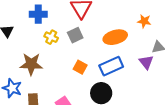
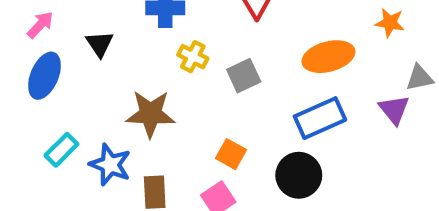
gray square: (75, 35) -> (244, 76), moved
orange square: (80, 67) -> (231, 154), moved

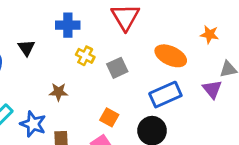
orange ellipse: (328, 57) -> (171, 56), turned 40
brown star: (150, 114) -> (58, 92), size x0.6

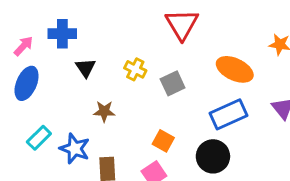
blue cross: (68, 25) -> (62, 34), moved
black triangle: (26, 48) -> (86, 68), moved

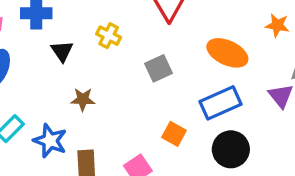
yellow cross: (135, 69) -> (109, 36), moved
orange square: (163, 141) -> (174, 134), moved
black circle: (213, 156) -> (231, 149), moved

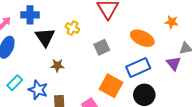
black triangle: (62, 51) -> (45, 37), size x1.5
orange square: (174, 134) -> (111, 86), size x1.6

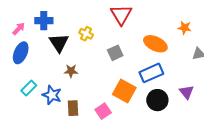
purple triangle: (174, 63) -> (187, 92), moved

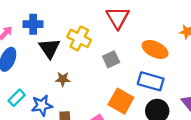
yellow cross: (86, 34) -> (79, 38), size x1.5
blue rectangle: (151, 73) -> (151, 81), turned 40
blue star: (52, 95) -> (42, 105), turned -30

